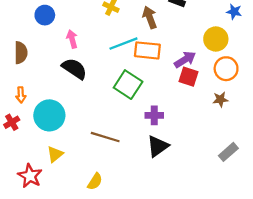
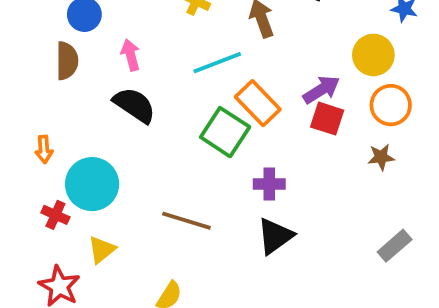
orange rectangle: (147, 50) -> (258, 103), moved, turned 40
brown semicircle: (21, 53) -> (67, 61), moved
red cross: (12, 122) -> (55, 215), moved, turned -35

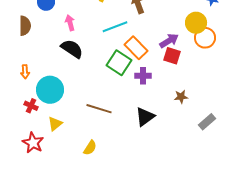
brown semicircle: (67, 61) -> (25, 26), moved
orange circle: (391, 105) -> (205, 38), moved
brown star: (381, 157) -> (181, 97), moved
purple cross: (269, 184) -> (143, 76), moved

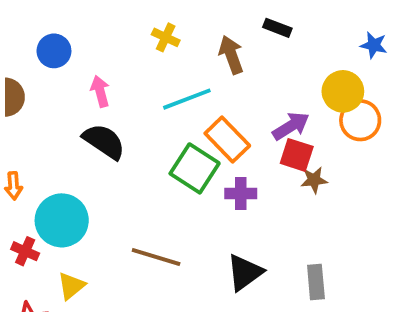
brown star: (181, 97) -> (314, 180), moved
gray rectangle: (207, 122) -> (316, 282), moved, turned -54

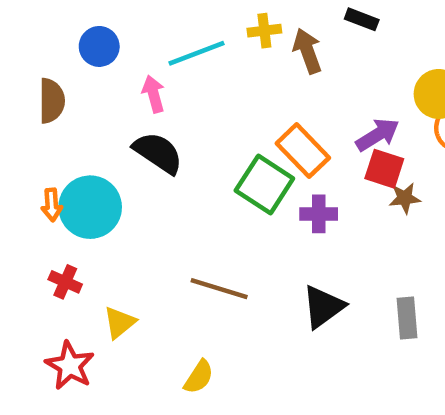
yellow cross: (166, 37) -> (264, 31), moved, turned -32
cyan line: (187, 99) -> (196, 53), moved
cyan circle: (62, 220) -> (90, 207), moved

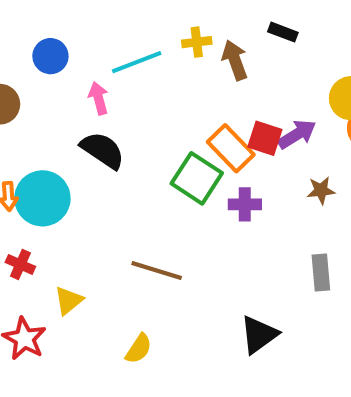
red square: (384, 169) -> (265, 138), moved
black triangle: (323, 307) -> (259, 335), moved
gray rectangle: (407, 318) -> (321, 272), moved

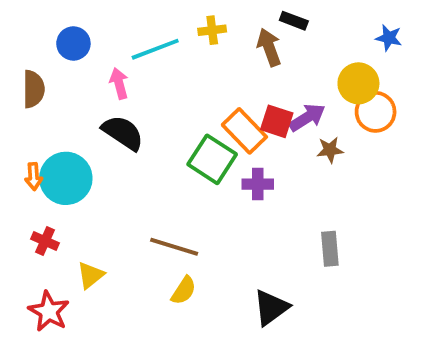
brown arrow: (235, 60) -> (269, 47), moved
brown star: (321, 190) -> (330, 150), moved
yellow semicircle: (139, 349) -> (184, 290), moved

